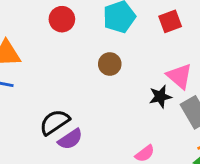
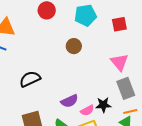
black star: (160, 97) -> (103, 105), moved
purple semicircle: (70, 139) -> (69, 101), moved

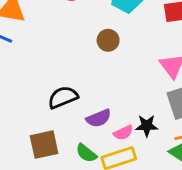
black semicircle: (30, 79) -> (63, 97), moved

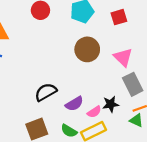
brown circle: (108, 40) -> (87, 49), moved, size x1.5

